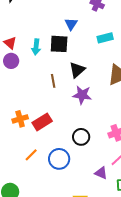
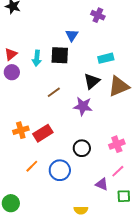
cyan rectangle: (105, 38) -> (106, 58), moved
red triangle: (10, 43) -> (11, 54), turned 40
black triangle: (77, 70) -> (92, 81), moved
brown line: (53, 81) -> (54, 92), turned 64

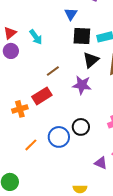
black square: (60, 55) -> (82, 36), moved
cyan arrow: (37, 58) -> (36, 37), turned -42
red rectangle: (43, 133) -> (42, 96), moved
blue circle: (60, 170) -> (59, 137), moved

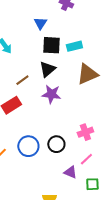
black triangle: (91, 60) -> (47, 69), moved
black circle: (81, 127) -> (56, 144), moved

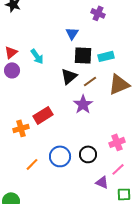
black triangle: (47, 69) -> (69, 76), moved
brown line: (22, 80) -> (90, 81), moved
purple star: (51, 94) -> (83, 104), turned 30

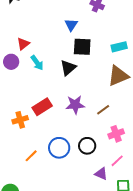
red triangle: (11, 52) -> (23, 44), moved
cyan arrow: (37, 56) -> (37, 63), moved
cyan rectangle: (106, 56) -> (119, 47), moved
brown line: (90, 81) -> (103, 110), moved
purple star: (83, 104) -> (75, 105), moved, turned 30

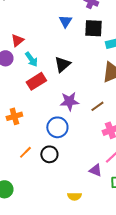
black square: (82, 47) -> (93, 28), moved
red rectangle: (42, 107) -> (36, 81), moved
black circle: (87, 146) -> (49, 154), moved
blue circle: (59, 148) -> (57, 127), moved

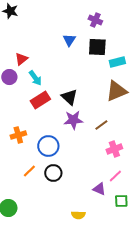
black triangle: (62, 64) -> (69, 97), moved, turned -36
blue circle: (57, 127) -> (48, 146), moved

